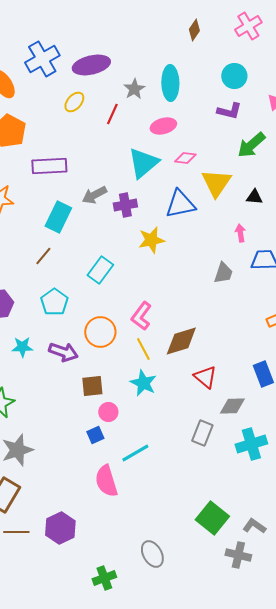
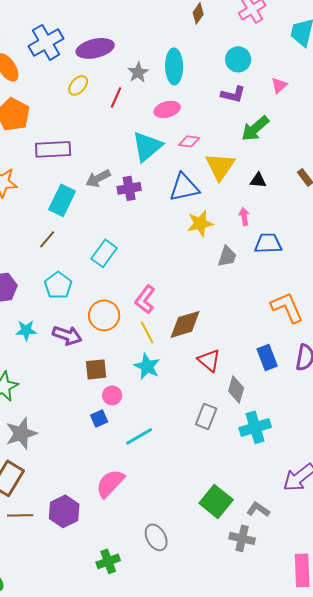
yellow star: (151, 240) -> (200, 223), moved
gray diamond: (232, 406) -> (236, 389), turned -72
pink semicircle: (106, 481) -> (110, 483), moved, turned 60

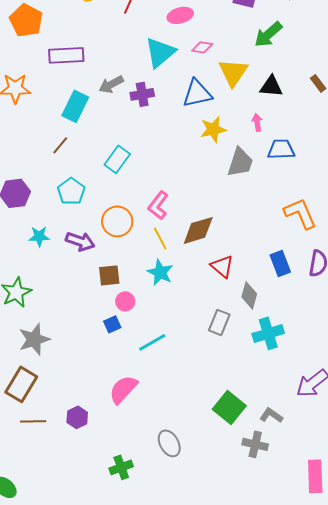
black triangle: (258, 180) -> (271, 86), size x1.4
gray trapezoid: (227, 256) -> (240, 162), size x1.4
purple hexagon: (64, 511) -> (77, 417), size x0.7

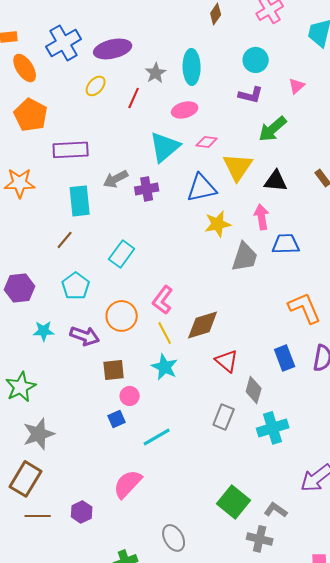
cyan rectangle: (75, 106) -> (80, 201), turned -32
pink arrow: (257, 122) -> (262, 217), size x1.4

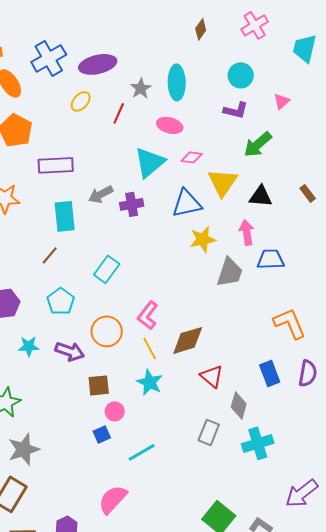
pink ellipse: (185, 110) -> (170, 125), turned 30

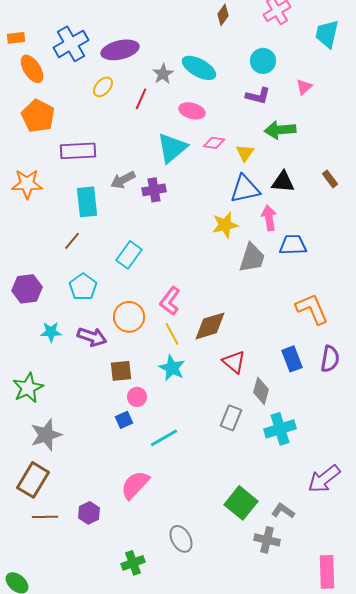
cyan ellipse: (177, 82) -> (199, 68), turned -60
green arrow: (258, 144) -> (280, 130), turned 36
yellow triangle: (223, 182) -> (245, 153), moved, size x0.6
blue triangle: (187, 203) -> (245, 189), moved

